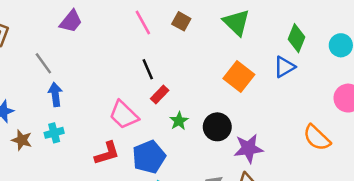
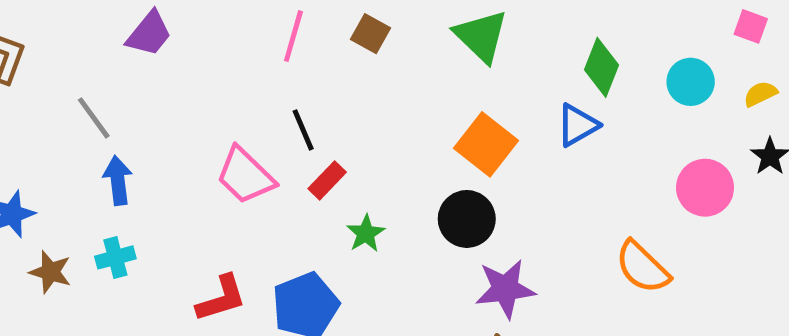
pink line: (143, 23) -> (293, 36), turned 45
pink trapezoid: (124, 115) -> (245, 176), moved
black circle: (217, 127) -> (467, 219), moved

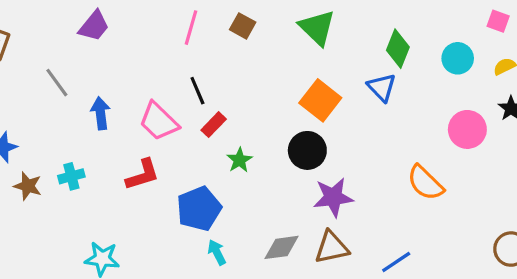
blue triangle: (577, 125) -> (382, 87), turned -44
blue arrow: (118, 180) -> (100, 113), moved
red L-shape: (221, 298) -> (142, 175), moved

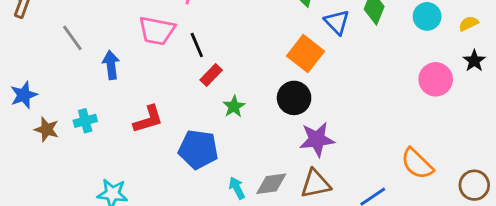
blue triangle: (382, 87) -> (337, 22), moved
pink trapezoid: (159, 121) -> (157, 31), moved, turned -33
orange semicircle: (425, 183) -> (417, 164), moved
blue pentagon: (199, 209) -> (198, 149), turned 30
cyan arrow: (217, 252) -> (237, 188), moved

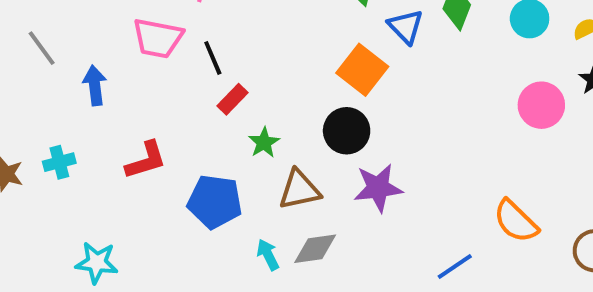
brown triangle: (316, 184) -> (299, 190), moved

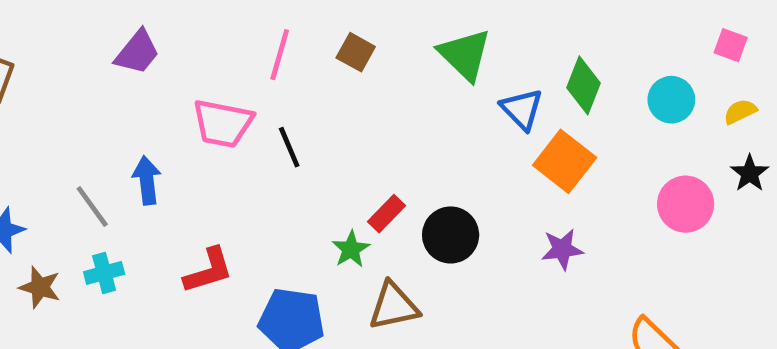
gray line: (42, 48) -> (92, 206), moved
orange square: (362, 70) -> (565, 161), moved
red rectangle: (232, 99) -> (387, 214), moved
purple star: (378, 188) -> (562, 249), moved, size x0.7

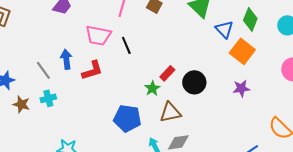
red L-shape: (208, 271) -> (92, 70), moved

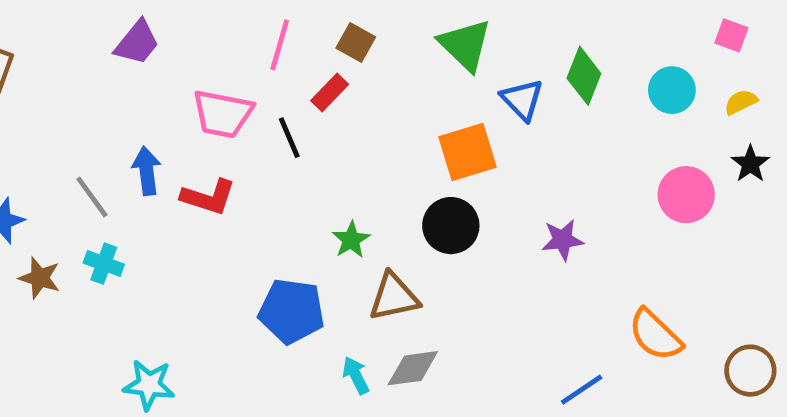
orange square: (242, 51) -> (467, 152), moved, turned 35
red L-shape: (92, 70) -> (208, 197), turned 35
red rectangle: (167, 73) -> (330, 92), moved
cyan cross: (48, 98) -> (104, 264), turned 35

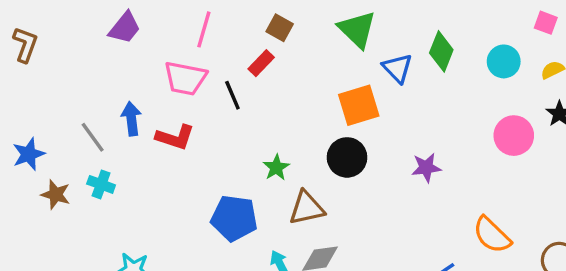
pink line: (280, 45) -> (204, 29), moved

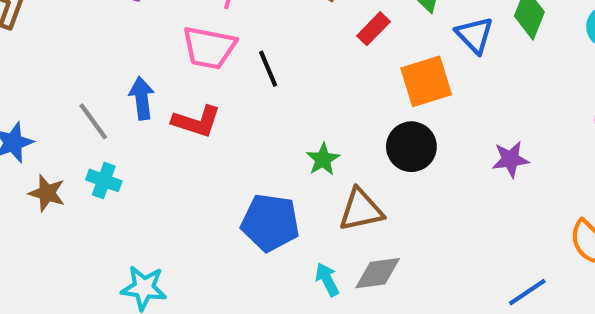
red rectangle: (261, 63) -> (373, 29), moved

